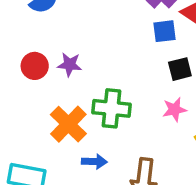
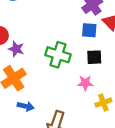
purple star: (70, 65) -> (16, 49), moved
green cross: (112, 108) -> (58, 55), moved

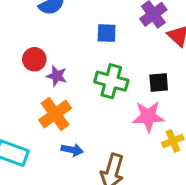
blue square: (89, 30) -> (107, 33), moved
pink star: (85, 83) -> (148, 116), size x1.5

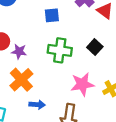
black square: (159, 82) -> (95, 47), turned -35
pink star: (148, 116) -> (82, 84), moved

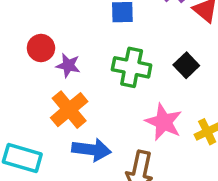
pink star: (82, 84) -> (164, 122), turned 30
blue arrow: (37, 105) -> (92, 150), size x1.5

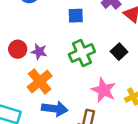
red circle: (41, 48) -> (18, 49), moved
green cross: (132, 67) -> (82, 53), turned -35

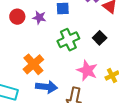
red circle: (18, 49) -> (17, 17), moved
purple star: (39, 52) -> (39, 18), moved

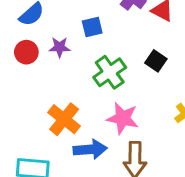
pink star: (87, 70) -> (123, 118), moved

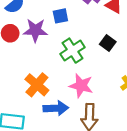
purple star: (60, 47) -> (35, 30), size x1.5

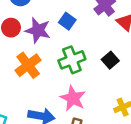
blue square: (60, 16) -> (67, 21), turned 35
orange cross: (37, 85) -> (28, 65), moved

